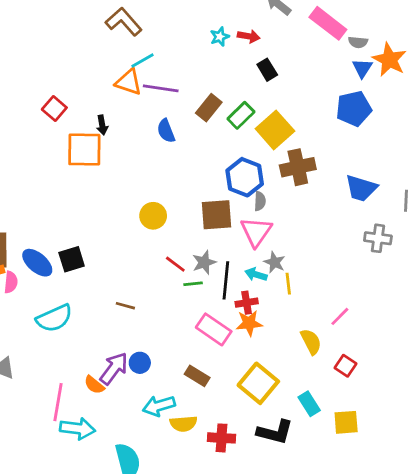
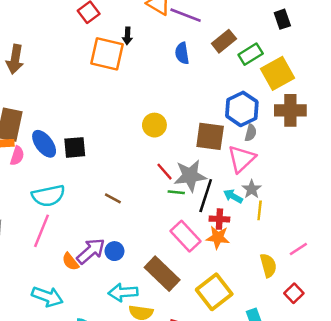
gray star: (204, 262) -> (190, 176), size x1.5
brown rectangle: (197, 376) -> (162, 274), size x1.6
pink line: (58, 402) -> (42, 231), moved

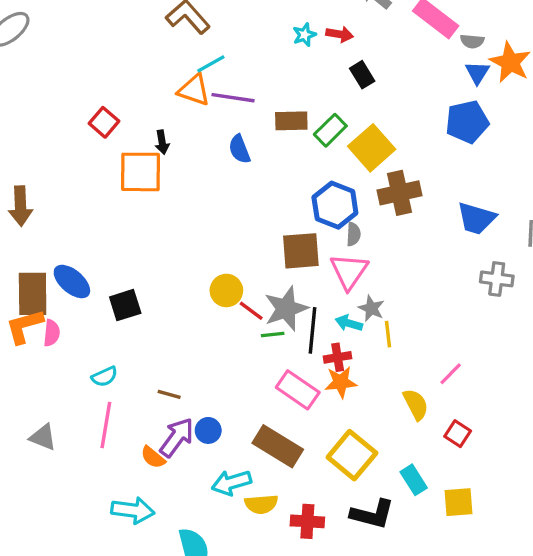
brown rectangle: (224, 41) -> (291, 121), turned 50
yellow circle: (154, 125) -> (226, 290), moved
blue ellipse: (44, 144) -> (72, 282), moved
cyan semicircle: (48, 196) -> (105, 377), size x0.6
brown line: (113, 198) -> (169, 394), moved

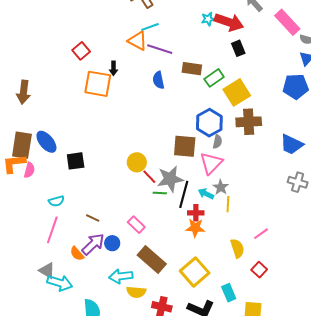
red arrow: (340, 34) -> (229, 22), size x1.8
pink rectangle: (298, 390) -> (136, 225), moved, size x0.7
gray triangle: (43, 437) -> (47, 271), moved

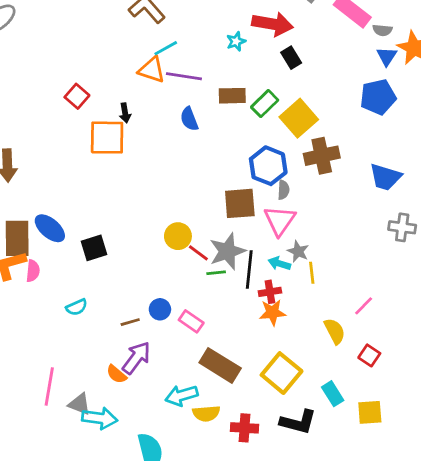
cyan star: (208, 19) -> (236, 41), moved
brown line: (93, 218) -> (130, 322), turned -32
pink line: (52, 230) -> (49, 386), moved
blue circle: (112, 243) -> (160, 309), moved

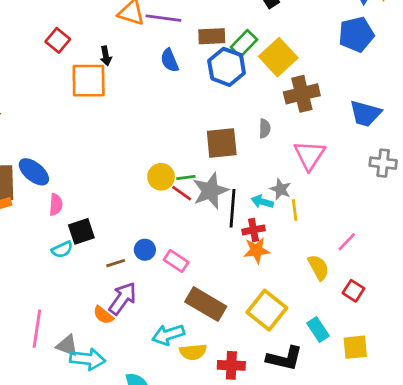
blue hexagon: (268, 166) -> (227, 67), moved
pink triangle: (280, 221) -> (309, 155), moved
black square: (94, 248) -> (81, 231), moved
pink semicircle: (33, 271) -> (56, 205), moved
green line: (216, 273) -> (186, 178), moved

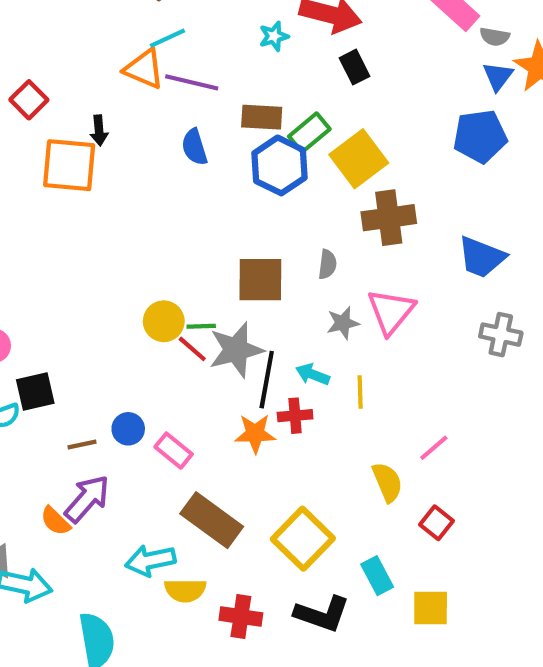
gray star: (281, 189) -> (343, 323), moved, turned 30
orange star: (257, 250) -> (255, 434), moved

